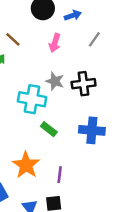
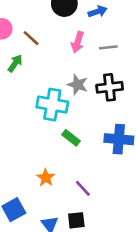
gray line: (94, 39) -> (108, 47), moved, turned 49
orange star: (26, 165) -> (46, 178), size x0.6
purple line: (60, 175) -> (83, 188), turned -49

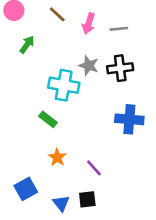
brown line: (31, 38) -> (57, 14), moved
green rectangle: (71, 138) -> (48, 119), moved

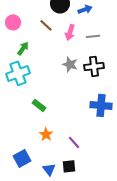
cyan cross: (64, 85) -> (18, 73), moved, turned -30

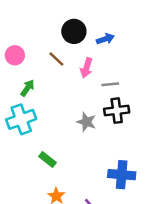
gray line: (93, 36) -> (110, 84), moved
gray star: (70, 64) -> (86, 122), moved
blue cross: (101, 105) -> (122, 175), moved

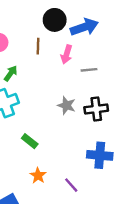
blue arrow: (105, 39) -> (84, 27), size x1.6
brown line: (56, 59) -> (38, 46), turned 49
black cross: (117, 111) -> (96, 109), moved

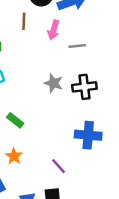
orange star: (38, 176) -> (14, 156), moved

